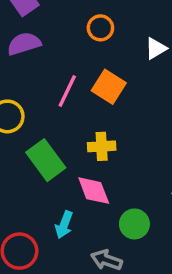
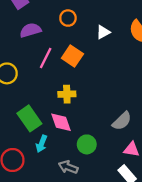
purple semicircle: (24, 44) -> (30, 30), moved
green rectangle: (46, 160) -> (29, 118), moved

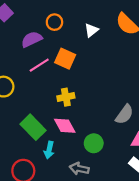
purple semicircle: (30, 30) -> (32, 39), moved
pink line: (46, 58) -> (39, 65), turned 40

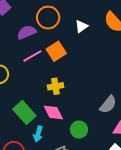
orange circle: (54, 22) -> (48, 18), size x1.5
orange square: (65, 59) -> (56, 51), turned 30

